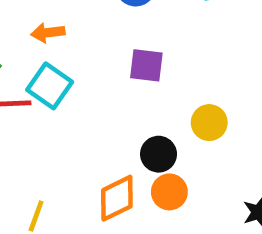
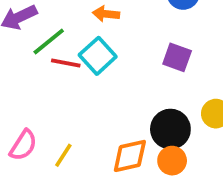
black circle: (159, 154) -> (170, 129), size x1.4

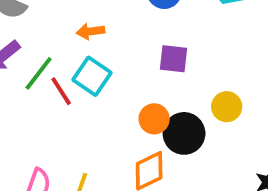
red line: (66, 63) -> (61, 91), turned 60
orange circle: (172, 161) -> (154, 119), moved

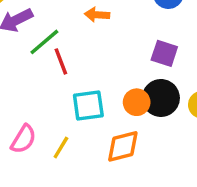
cyan square: (92, 76) -> (88, 106), moved, turned 36
black circle: (184, 133) -> (161, 98), moved

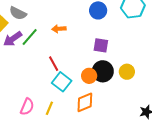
green line: (44, 42) -> (30, 37), moved
red line: (61, 61) -> (54, 64), moved
cyan square: (88, 106) -> (62, 82), turned -36

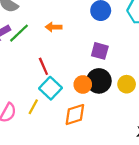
yellow line: (49, 108) -> (33, 107), moved

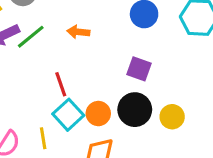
orange circle: (83, 84) -> (98, 114), moved
yellow line: (33, 107) -> (43, 138), turned -42

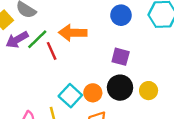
orange arrow: (78, 32) -> (73, 33), size x1.6
red line: (61, 84) -> (52, 51), moved

